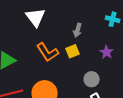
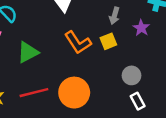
purple star: (107, 52) -> (141, 28), moved

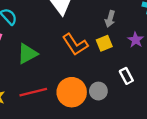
purple star: (141, 28) -> (136, 40), moved
gray circle: (131, 75) -> (98, 91), moved
white rectangle: (138, 101) -> (126, 76), moved

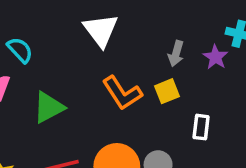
purple star: (136, 40) -> (215, 57), moved
white rectangle: (126, 76) -> (201, 127), moved, turned 35

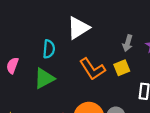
white triangle: (101, 30) -> (78, 28), turned 35
cyan semicircle: (20, 50) -> (49, 49), moved, turned 48

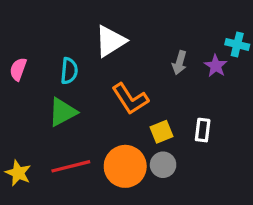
pink semicircle: (12, 65) -> (18, 69), moved
yellow square: (122, 68) -> (161, 132), moved

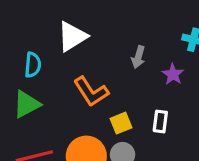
purple star: (216, 66) -> (173, 74), moved

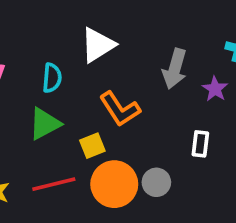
gray arrow: (138, 57) -> (175, 69), size x1.5
yellow square: (121, 123) -> (92, 146), moved

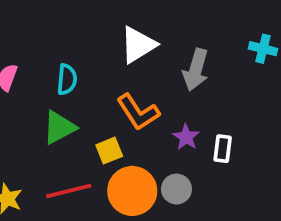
white triangle: (98, 45) -> (138, 45), moved
purple star: (215, 89) -> (186, 137), moved

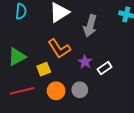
cyan semicircle: (67, 79) -> (21, 11), moved
white rectangle: (223, 149) -> (105, 68), turned 48
orange circle: (132, 191) -> (56, 91), size x0.7

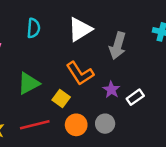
yellow square: (44, 69) -> (61, 98), turned -32

